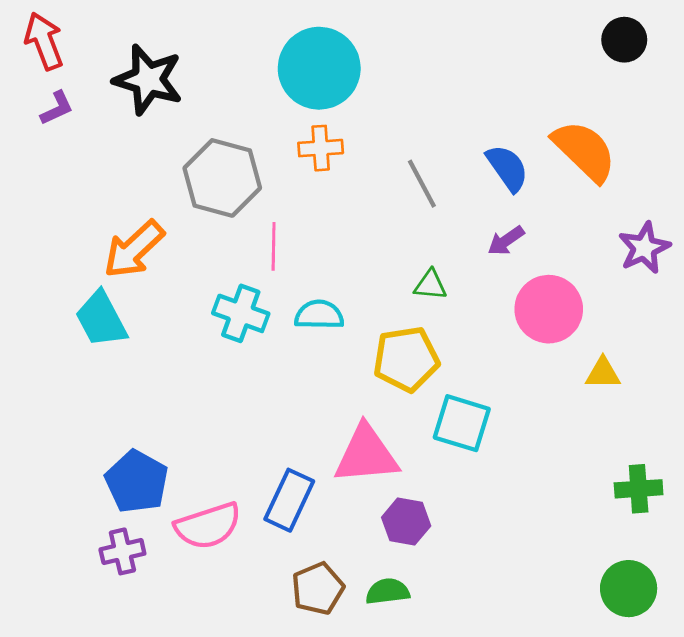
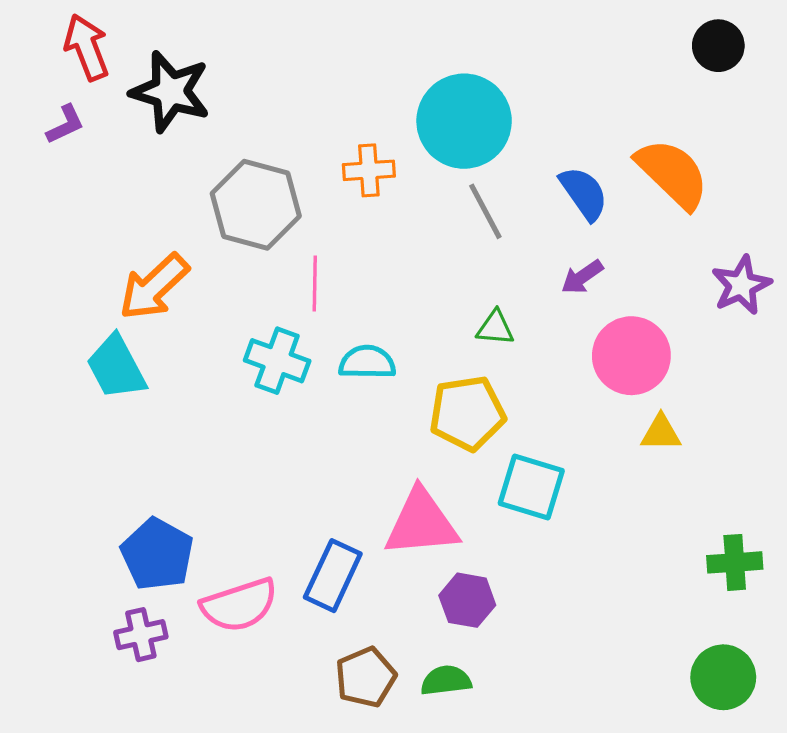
red arrow: (44, 41) -> (87, 47), moved
cyan circle: (319, 68) -> (464, 121), moved
yellow triangle: (603, 373) -> (661, 433), moved

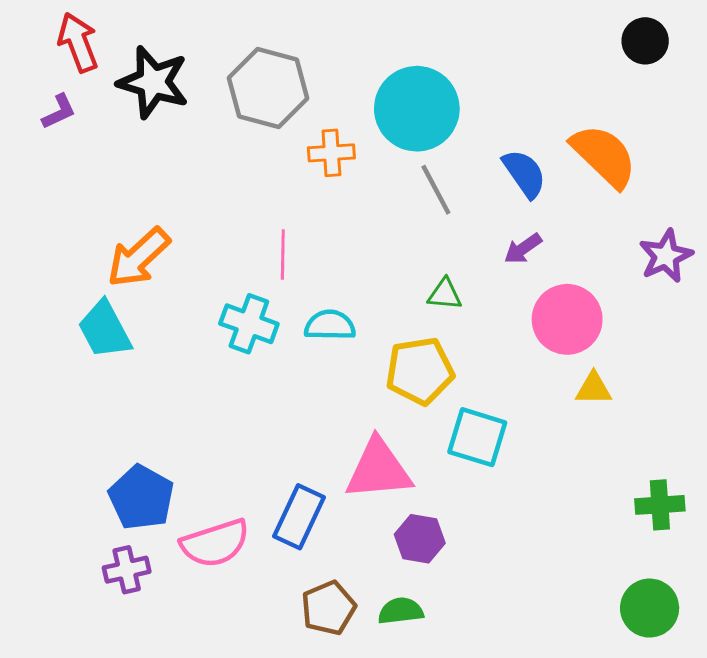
gray hexagon: (256, 205) -> (268, 88), moved

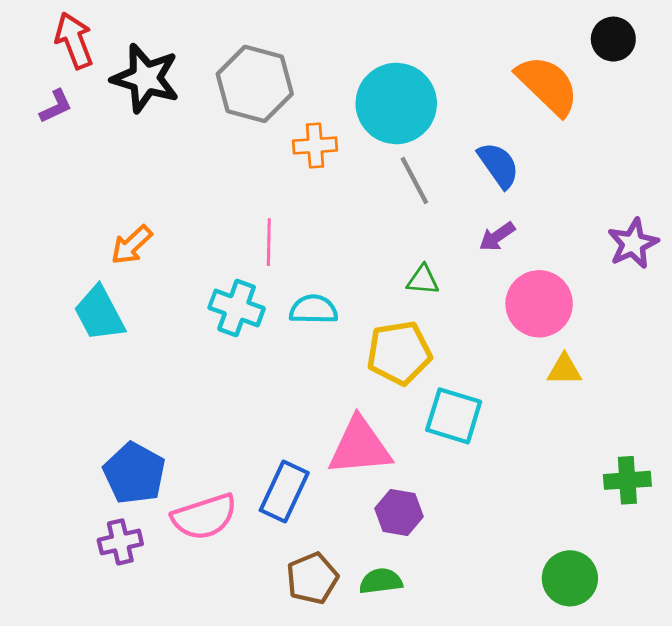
orange semicircle: (604, 156) -> (548, 85), moved
orange arrow: (138, 257) -> (131, 245), size x0.7
green circle: (650, 608) -> (570, 578), moved

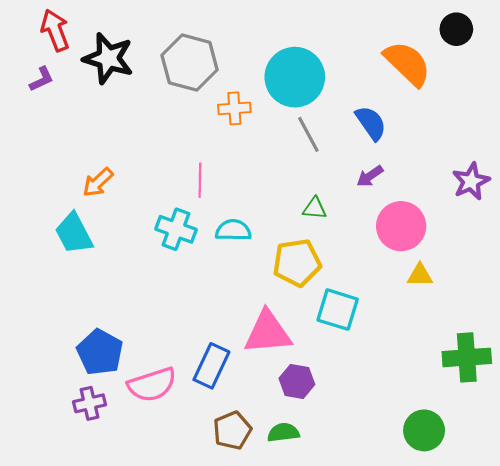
green cross: (627, 480) -> (467, 357), size x1.4

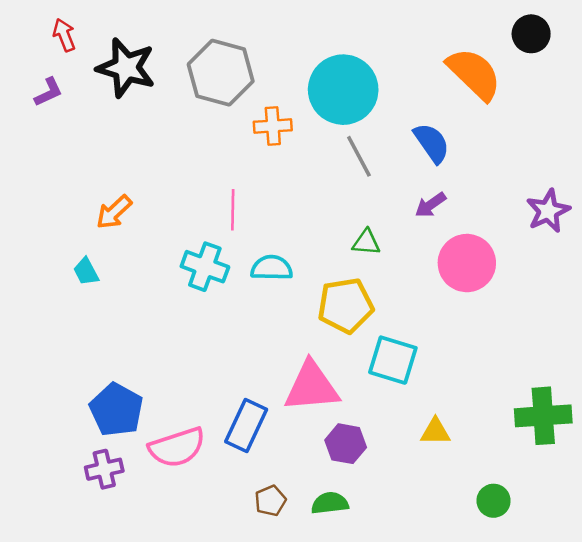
red arrow: (55, 30) -> (64, 35), size x0.7
cyan trapezoid: (74, 233) -> (86, 272), size x0.6
yellow triangle: (420, 275) -> (435, 432), moved
brown pentagon: (232, 430) -> (270, 501), size x0.7
green circle: (424, 430) -> (494, 501), size x0.7

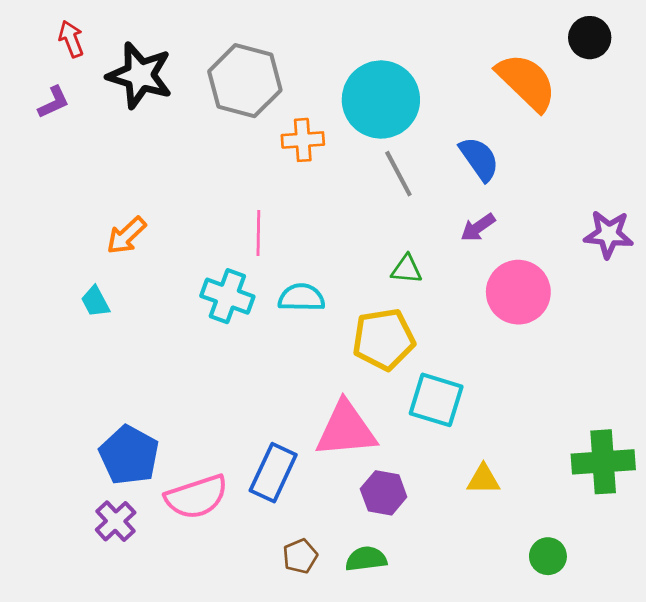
purple star: (548, 211) -> (609, 234), turned 30
purple cross: (104, 469) -> (116, 521), turned -30

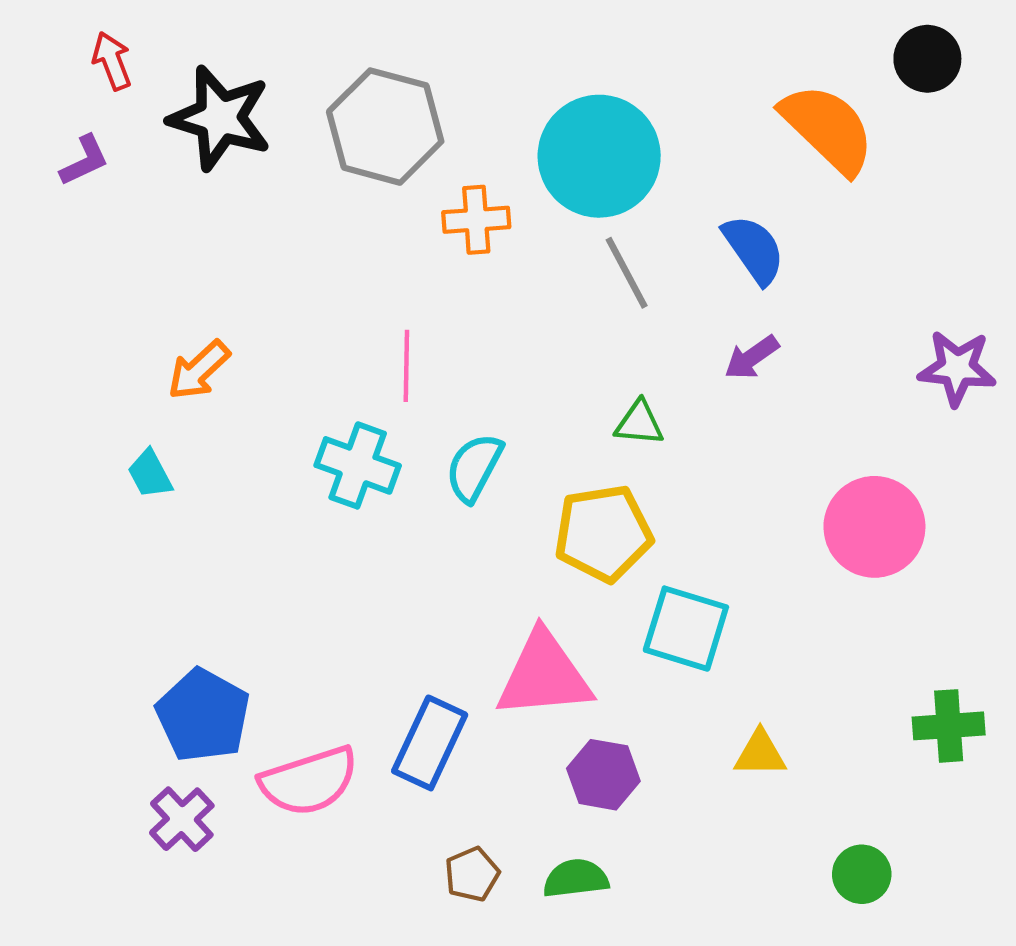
pink circle: (518, 292) -> (874, 527), moved
cyan semicircle: (301, 298) -> (474, 468), turned -63
green cross: (603, 462) -> (949, 726), size x0.7

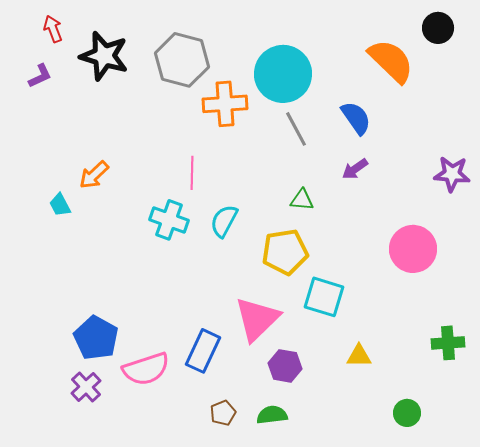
orange cross: (476, 220) -> (225, 104), size x1.4
cyan trapezoid: (150, 474) -> (60, 205), moved
pink triangle: (544, 675) -> (257, 319), turned -39

